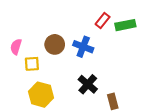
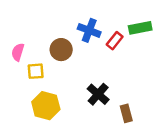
red rectangle: (103, 21) -> (115, 41), moved
blue cross: (83, 47) -> (89, 30), moved

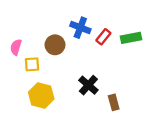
green rectangle: (140, 28) -> (131, 38), moved

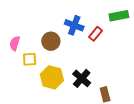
green rectangle: (131, 38) -> (119, 16), moved
yellow hexagon: (41, 95) -> (52, 77), moved

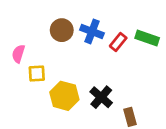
green rectangle: (119, 16) -> (147, 38), moved, turned 30
brown circle: (51, 41) -> (62, 30), moved

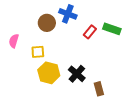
blue cross: (92, 31) -> (68, 14), moved
yellow square: (37, 73) -> (38, 52), moved

